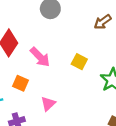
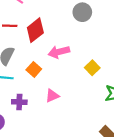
pink arrow: (40, 57) -> (59, 52), turned 102

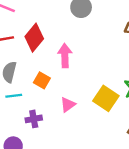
pink arrow: (59, 52) -> (65, 56), turned 114
yellow square: (92, 68) -> (106, 98), moved, size x1.5

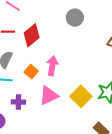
pink arrow: (65, 56) -> (52, 66), moved
pink triangle: (68, 105) -> (49, 96), size x1.5

